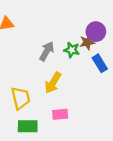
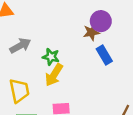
green star: (72, 50) -> (51, 57), moved
gray arrow: (47, 51) -> (20, 46), moved, turned 30

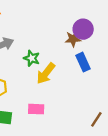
yellow arrow: (54, 75) -> (46, 73), moved

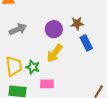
purple circle: (83, 29) -> (54, 29), moved
green star: (32, 58) -> (33, 67), moved

